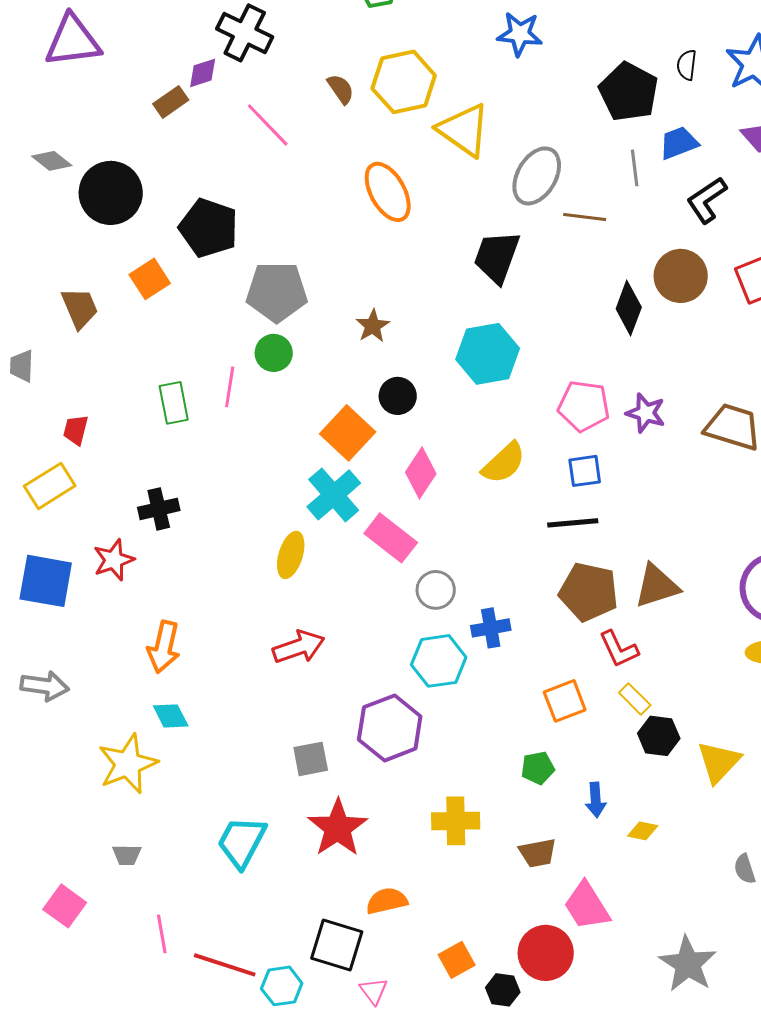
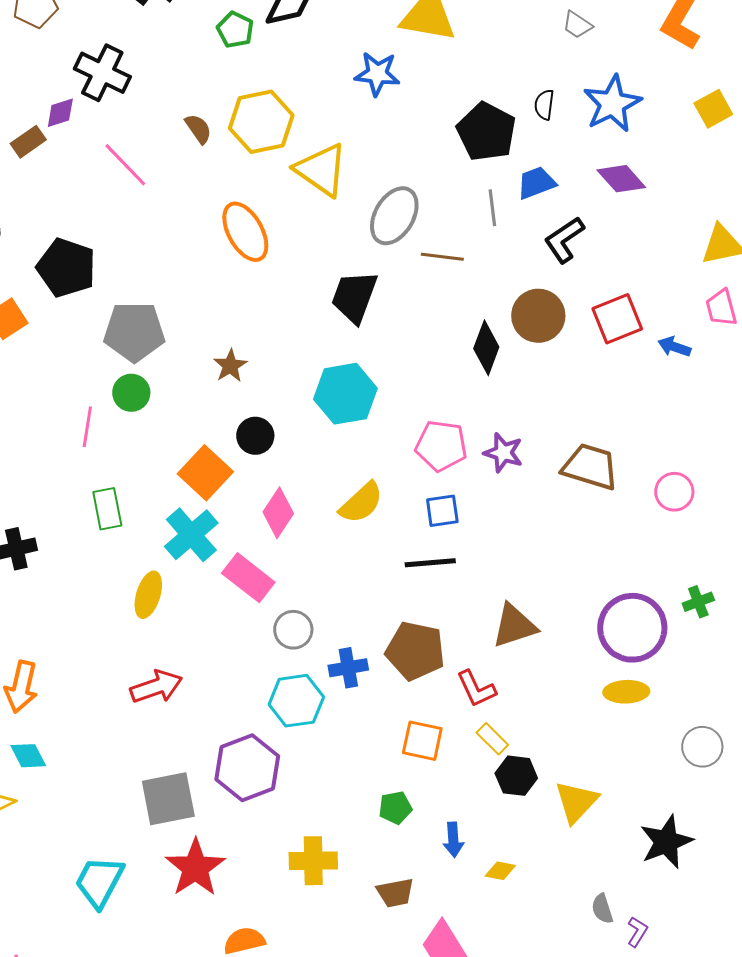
green rectangle: (174, 403) -> (107, 509), moved
brown pentagon: (589, 592) -> (415, 651), moved
orange square: (565, 701) -> (422, 741), turned 33
gray square: (311, 759) -> (168, 799), size x1.5

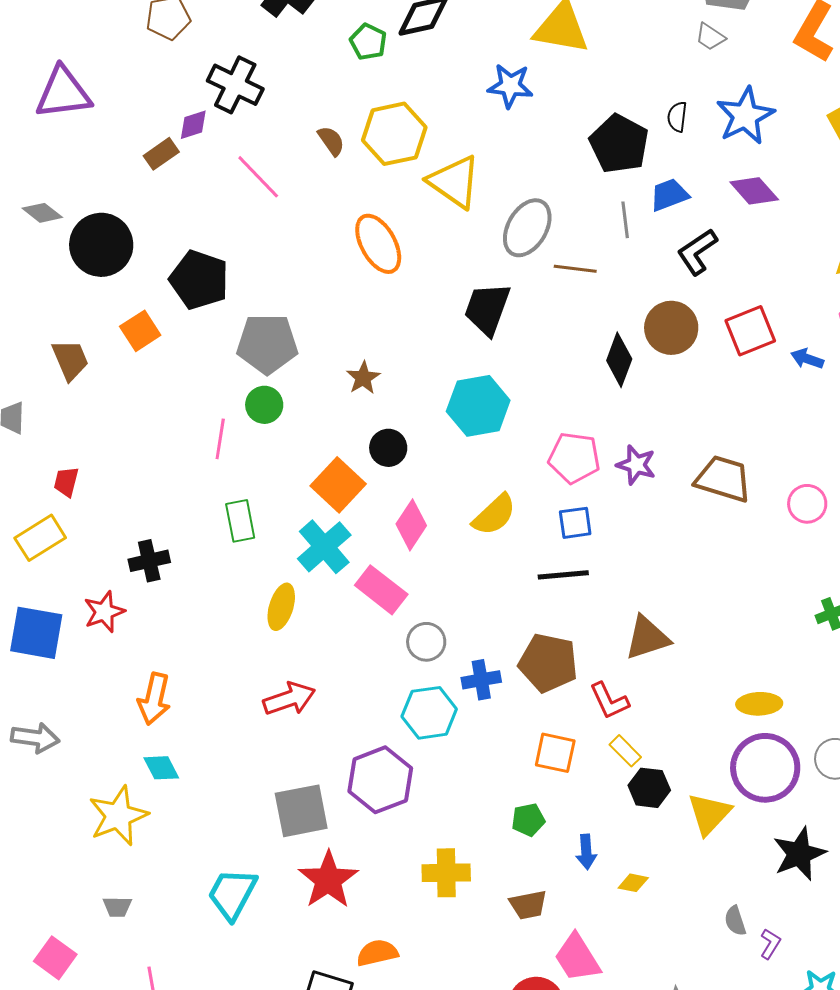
purple circle: (632, 628) -> (765, 768), moved

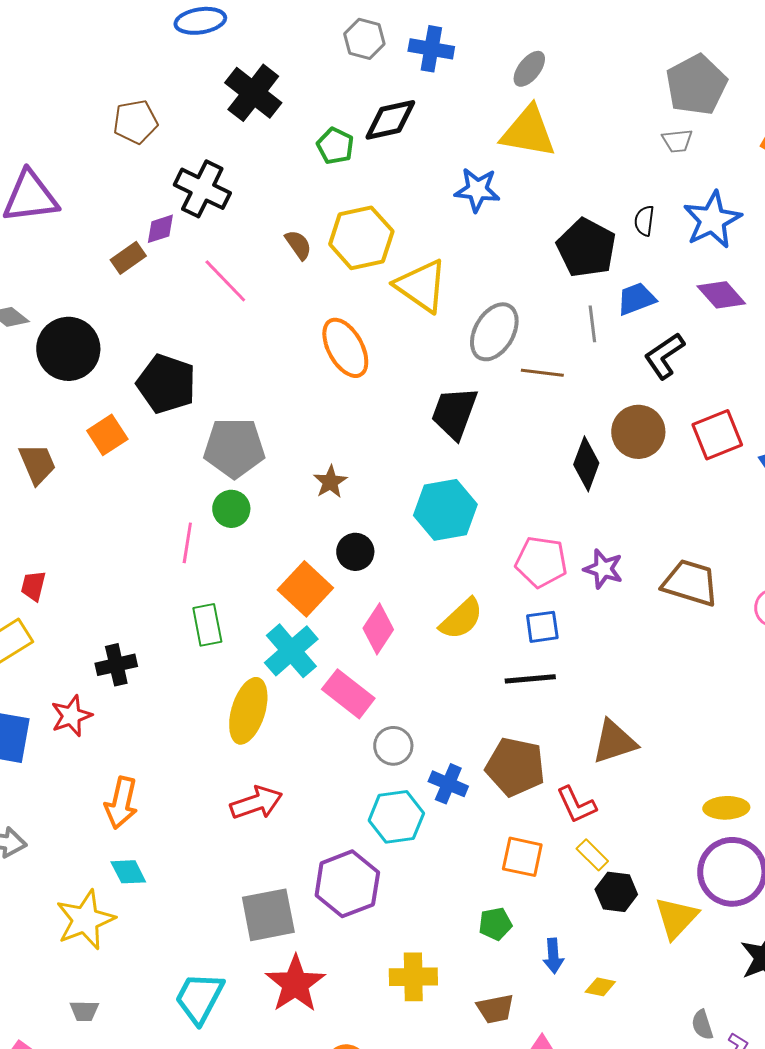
gray trapezoid: (710, 37) -> (677, 141), turned -40
yellow ellipse: (281, 607) -> (248, 711), size x1.4
blue cross: (481, 680) -> (448, 784), turned 33

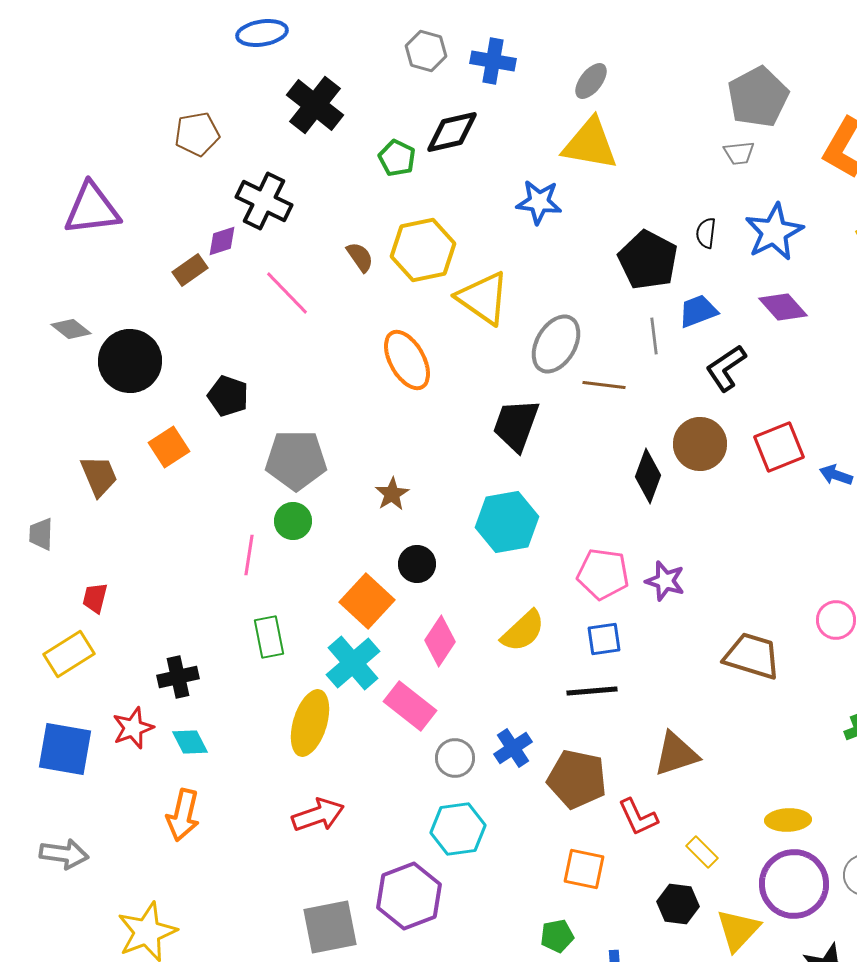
black pentagon: (166, 384) -> (228, 396), size x0.7
brown trapezoid: (690, 583) -> (752, 656), moved
blue cross: (448, 784) -> (513, 748), moved, turned 33
yellow rectangle: (592, 855) -> (702, 852), moved
cyan diamond: (128, 872) -> (190, 742), moved

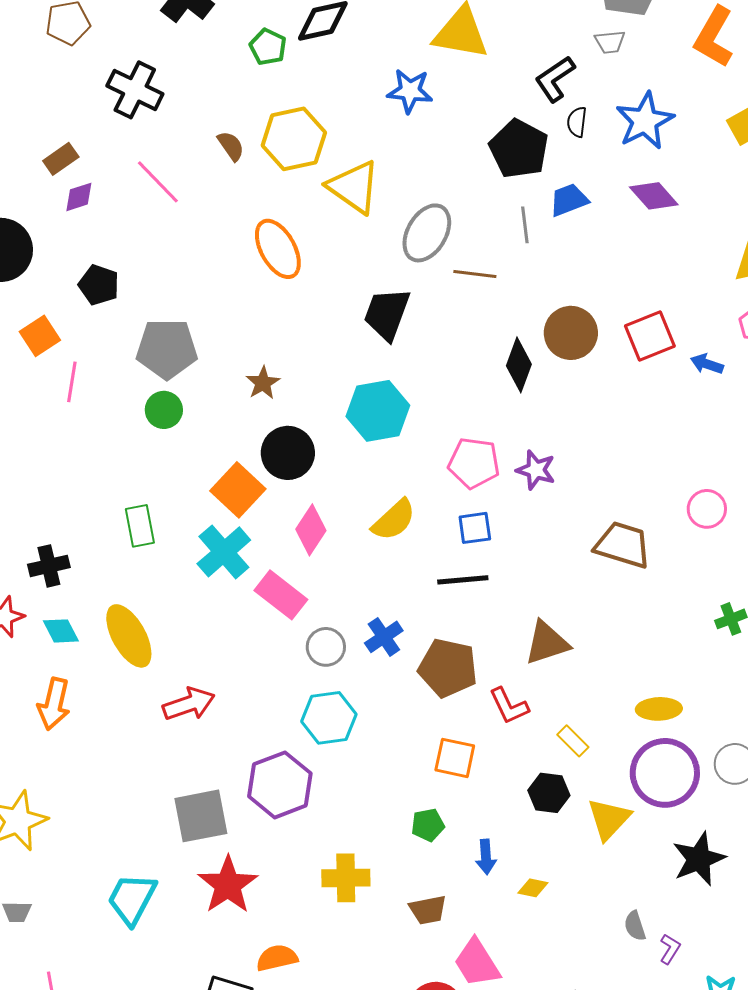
purple diamond: (222, 241) -> (79, 197), moved
black L-shape: (726, 368) -> (555, 79), moved
pink line: (249, 555) -> (72, 382), moved
black circle: (417, 564) -> (288, 453), size x1.4
yellow ellipse: (310, 723) -> (129, 636), moved, turned -46

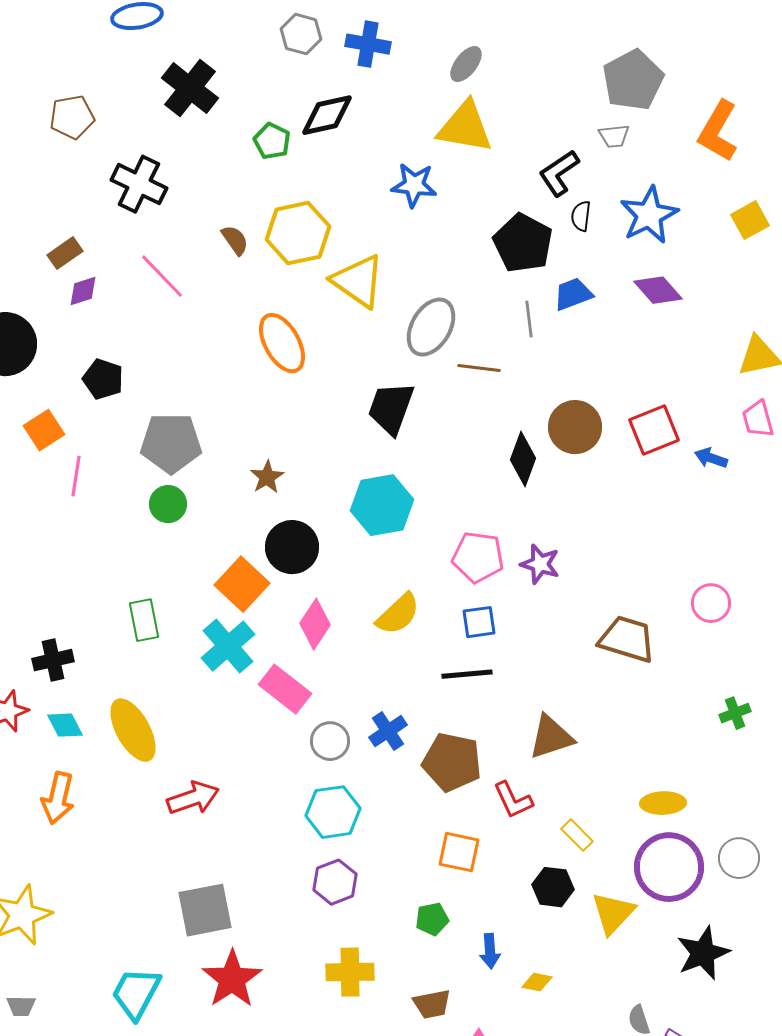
purple hexagon: (280, 785) -> (335, 882), moved, size x0.7

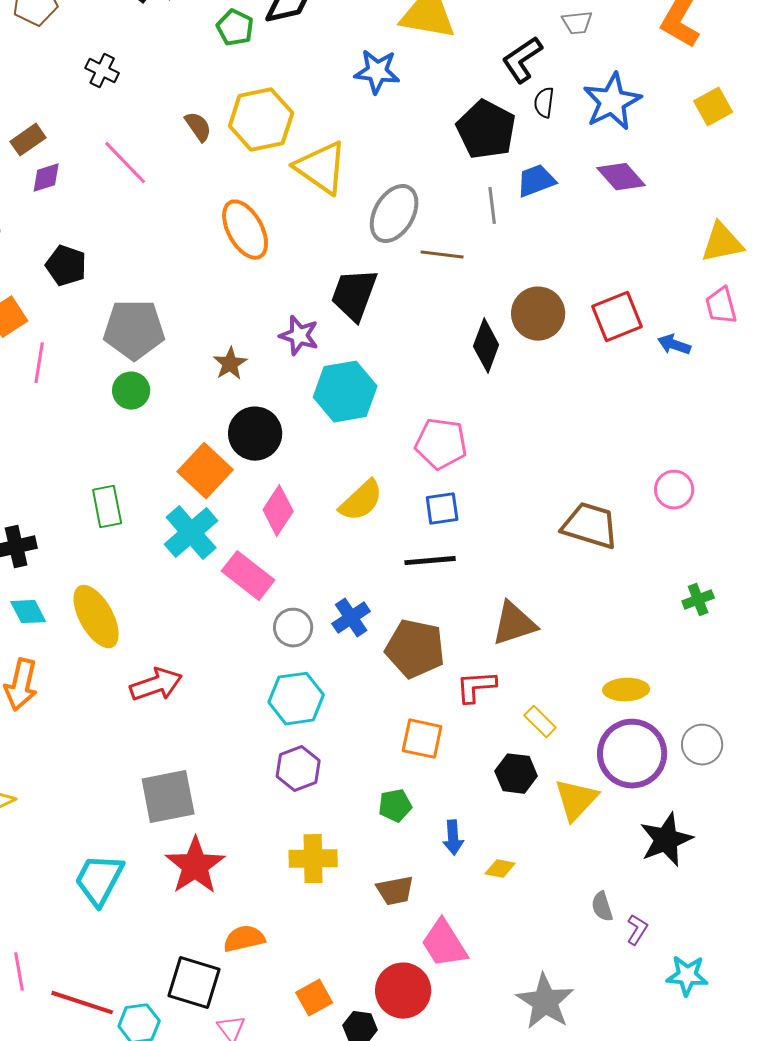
black cross: (139, 184) -> (102, 71), size x0.6
purple star: (540, 564) -> (299, 336), moved
red L-shape: (513, 800) -> (476, 687), turned 111

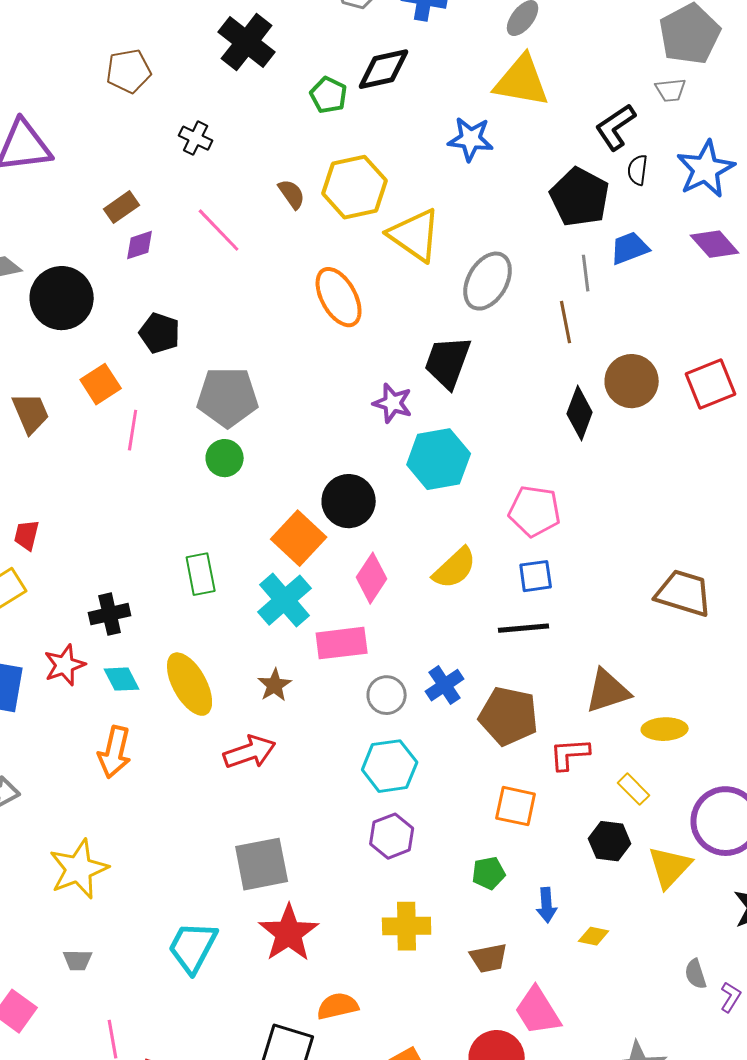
brown line: (442, 255) -> (566, 322), moved, turned 72
brown star: (230, 364) -> (275, 685), moved
pink rectangle: (248, 576) -> (342, 643), turned -45
yellow ellipse: (626, 690) -> (665, 729), moved

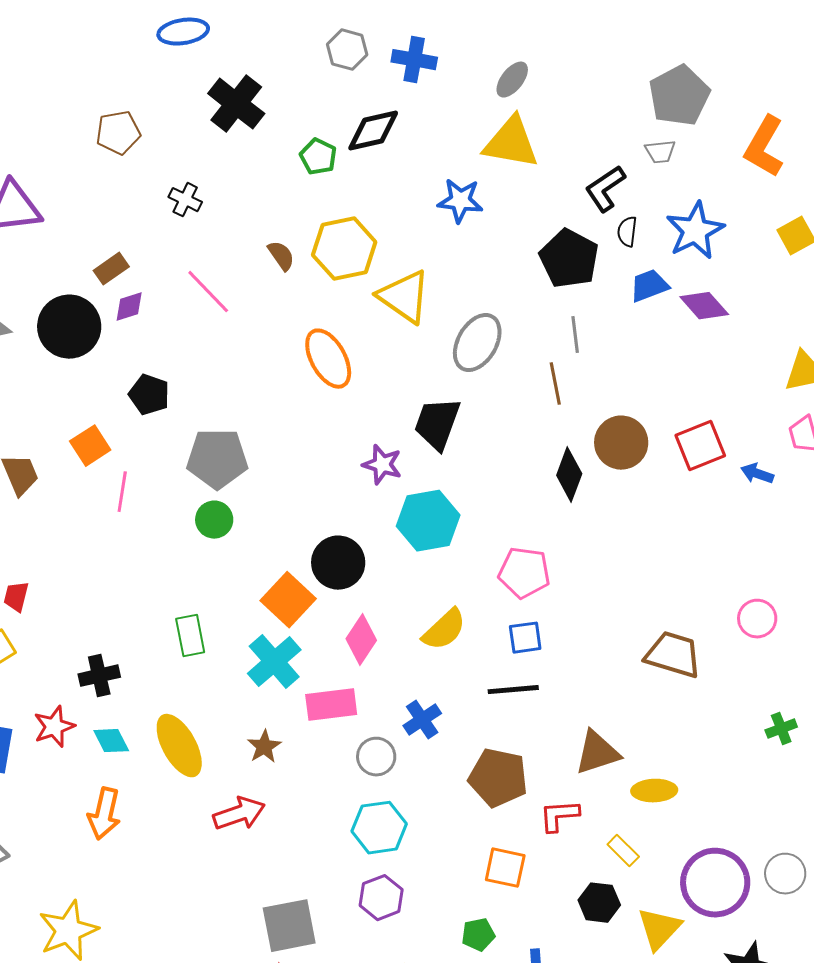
blue trapezoid: (630, 248) -> (649, 286), moved
black circle: (62, 298) -> (69, 327), moved
blue cross: (445, 685) -> (422, 720), moved
gray square: (262, 864) -> (289, 926), moved

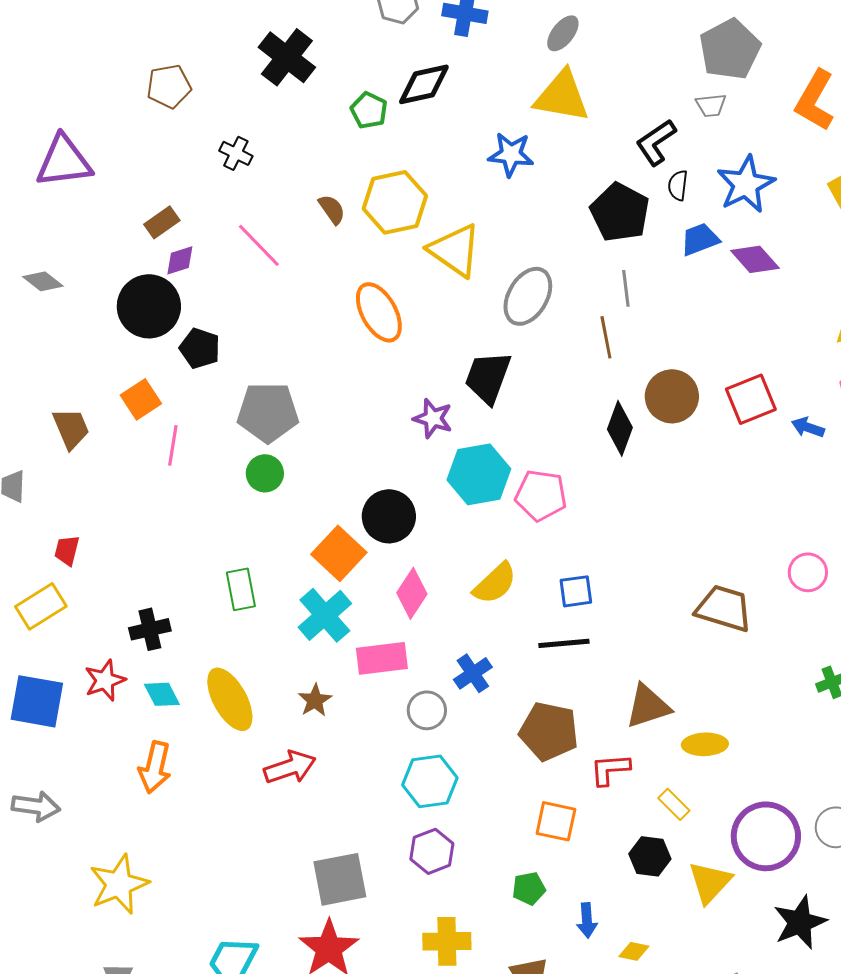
black circle: (69, 327) -> (149, 306), moved
pink pentagon: (524, 573) -> (541, 495), moved

